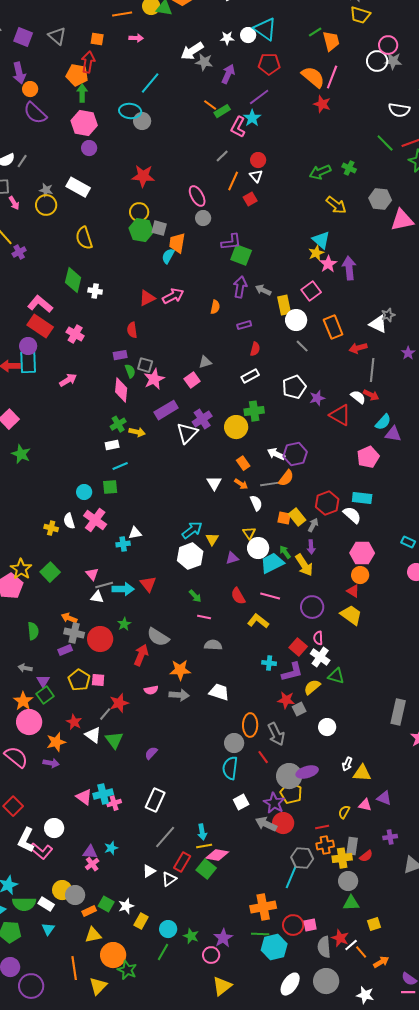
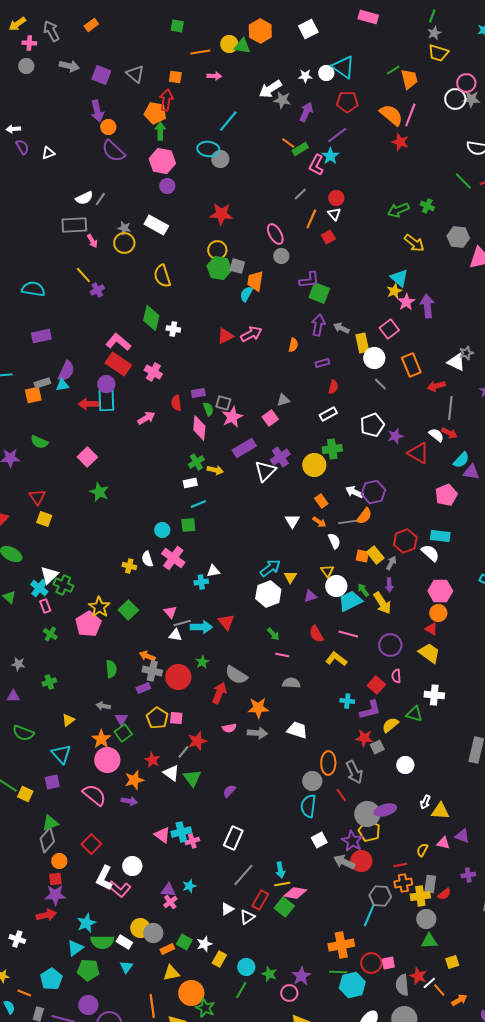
red semicircle: (132, 330) -> (176, 403), moved
white cross: (320, 657) -> (434, 695), moved, turned -30

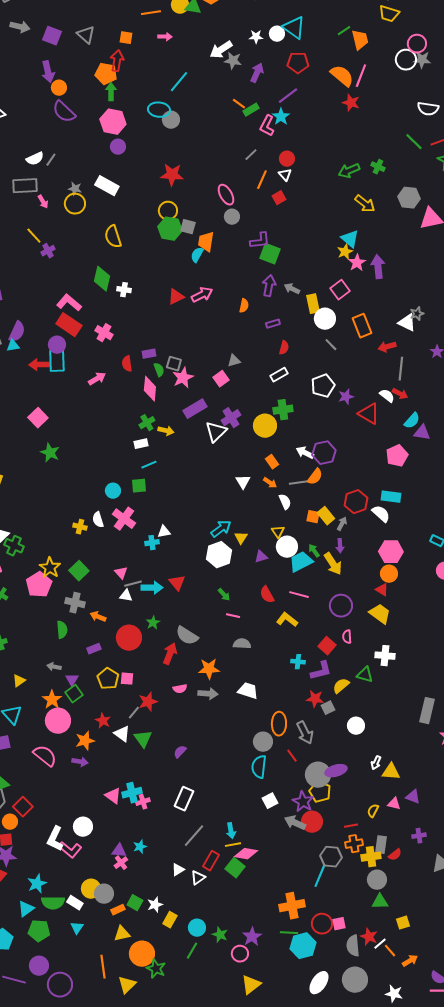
gray cross: (152, 671) -> (75, 603), moved
red square: (91, 844) -> (23, 807), moved

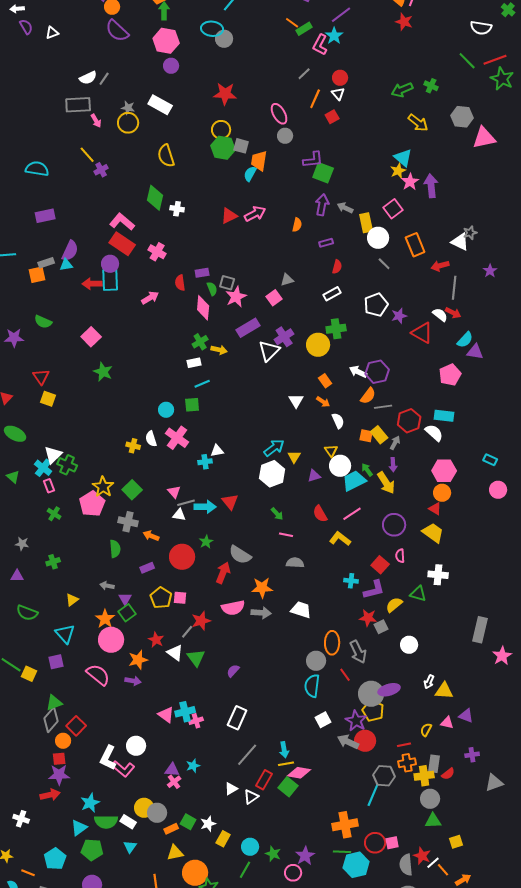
gray line: (298, 483) -> (383, 407), moved
pink line: (299, 595) -> (352, 514), turned -48
pink semicircle: (180, 689) -> (233, 608), size x1.6

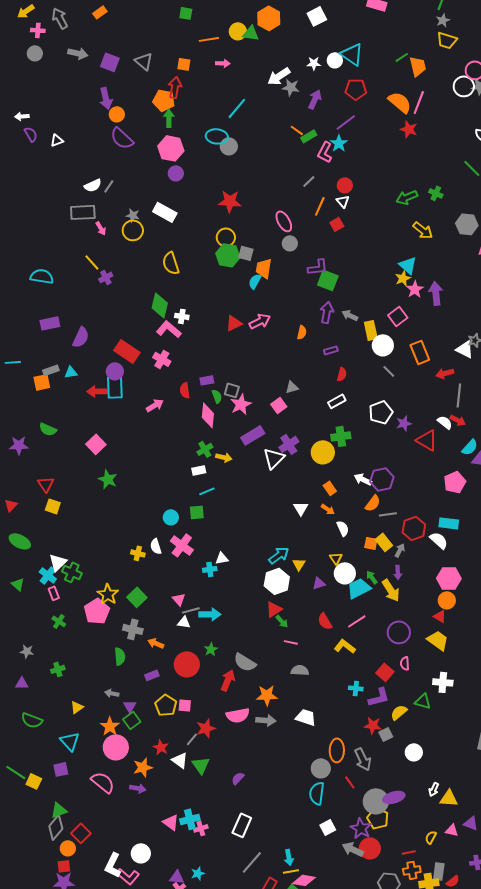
pink L-shape: (122, 222) -> (169, 329), moved
purple semicircle: (70, 251) -> (81, 337), moved
red triangle: (230, 502) -> (274, 609), moved, turned 36

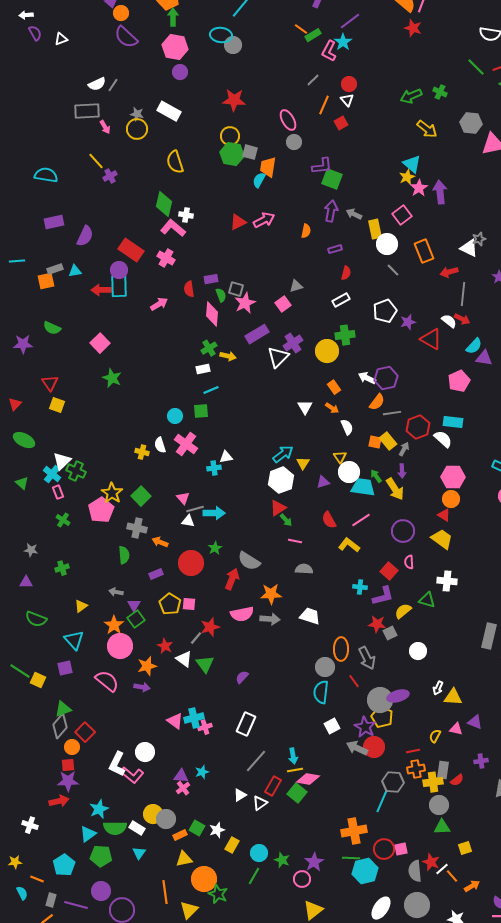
cyan trapezoid: (359, 588) -> (363, 487), turned 35

